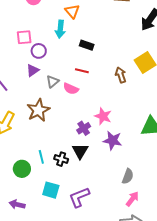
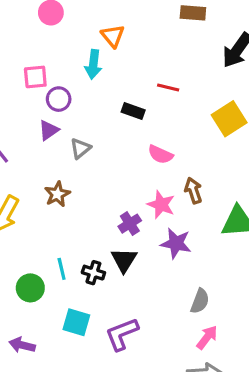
black rectangle: (87, 45) -> (133, 111), moved
red line: (82, 71) -> (168, 88), moved
brown arrow: (121, 75) -> (193, 191), moved
pink semicircle: (71, 89) -> (160, 154), moved
brown star: (38, 110) -> (57, 194), size x0.7

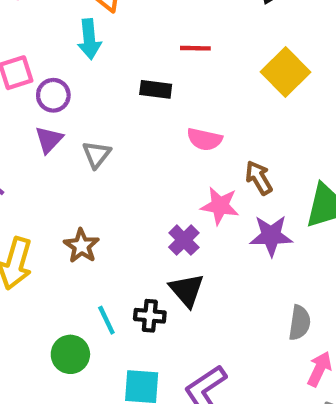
brown star: (57, 194) -> (81, 246), moved
purple star: (176, 243) -> (271, 236), moved

